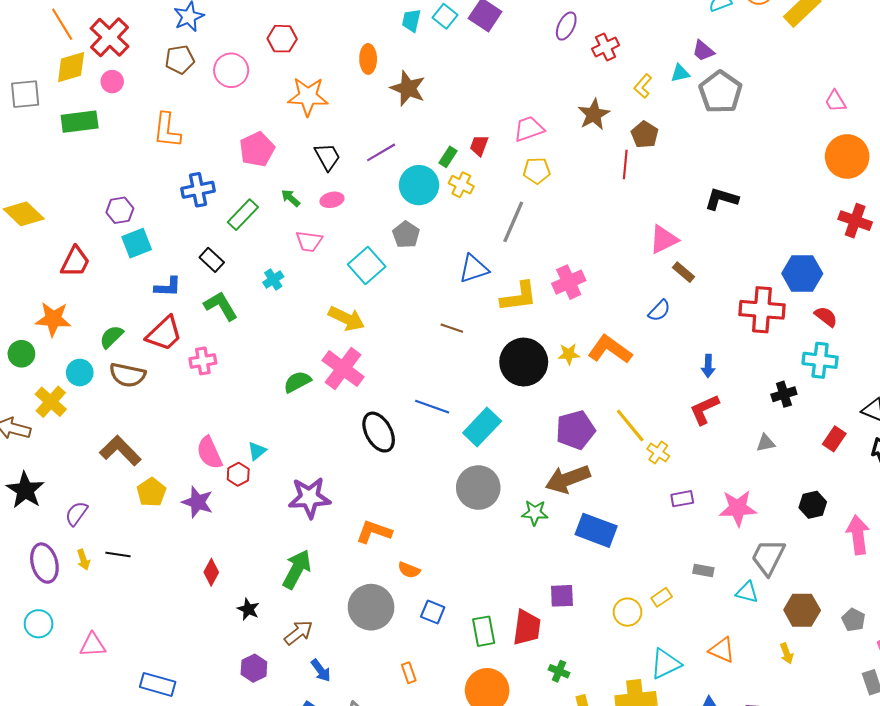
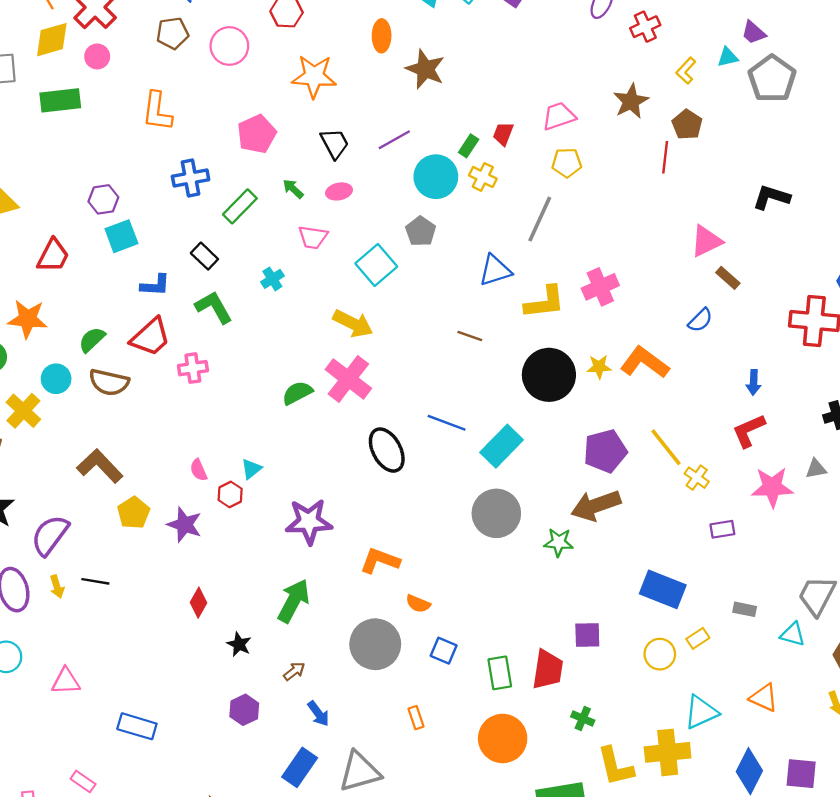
pink semicircle: (209, 453) -> (199, 470), size x0.6
pink star: (738, 508) -> (772, 487), moved
purple semicircle: (76, 514) -> (50, 535), size x1.5
blue rectangle: (596, 530) -> (663, 589), moved
brown arrow: (298, 633) -> (294, 671), size x0.7

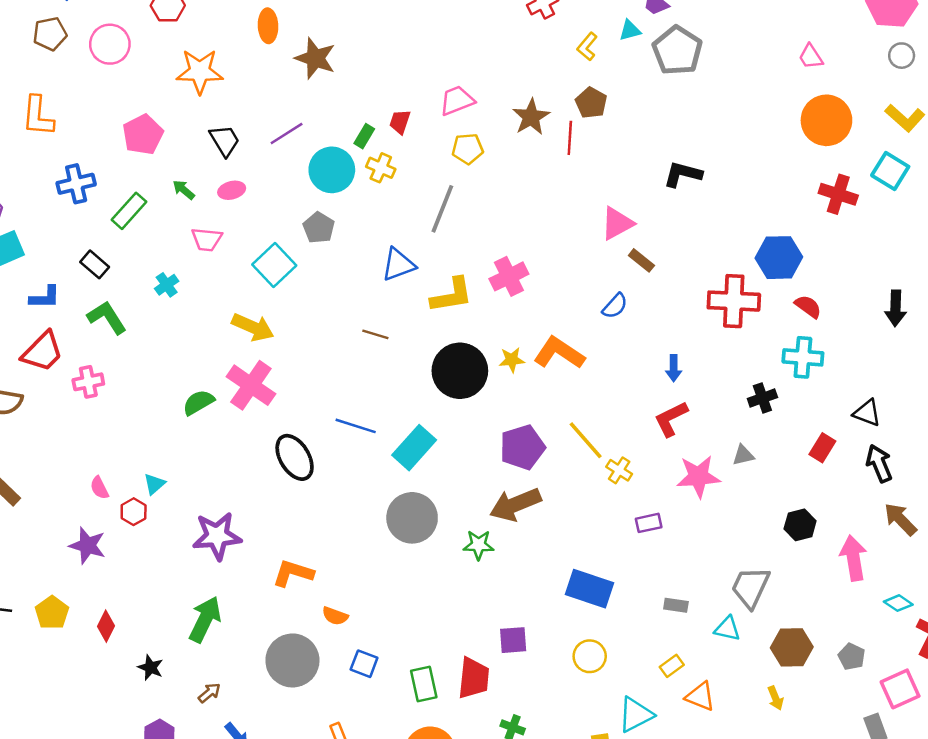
brown star: (631, 101) -> (531, 117), moved
yellow pentagon: (134, 513) -> (52, 613), moved
yellow rectangle: (698, 638) -> (672, 666), moved

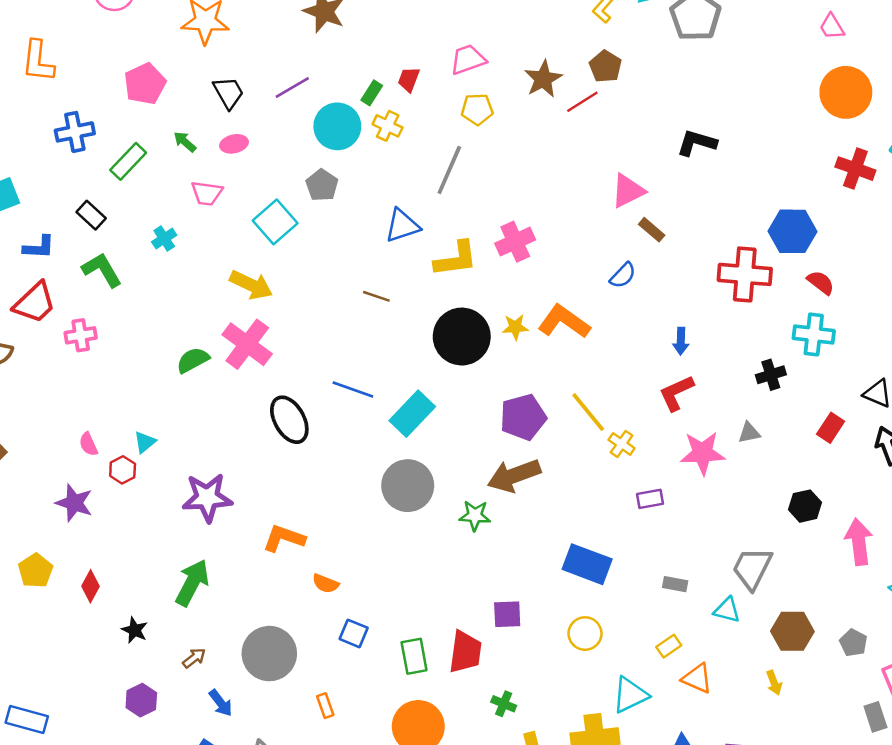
red line: (570, 138) -> (582, 102), turned 52
gray circle: (292, 660) -> (269, 654), moved

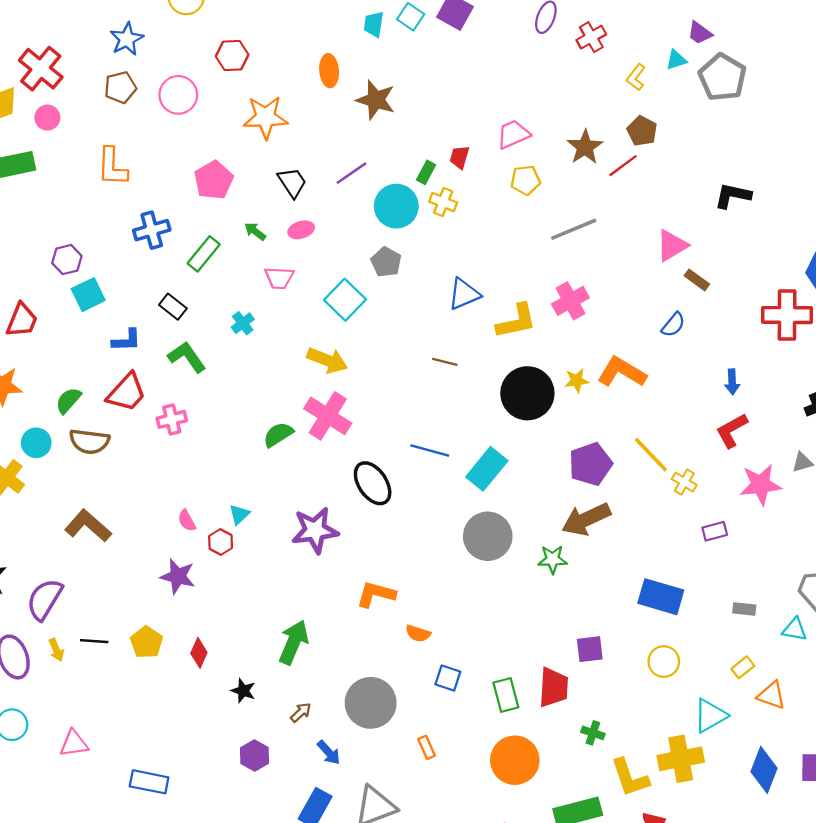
gray line: (449, 170) -> (574, 229), moved, turned 48
purple star: (207, 498) -> (315, 530), moved

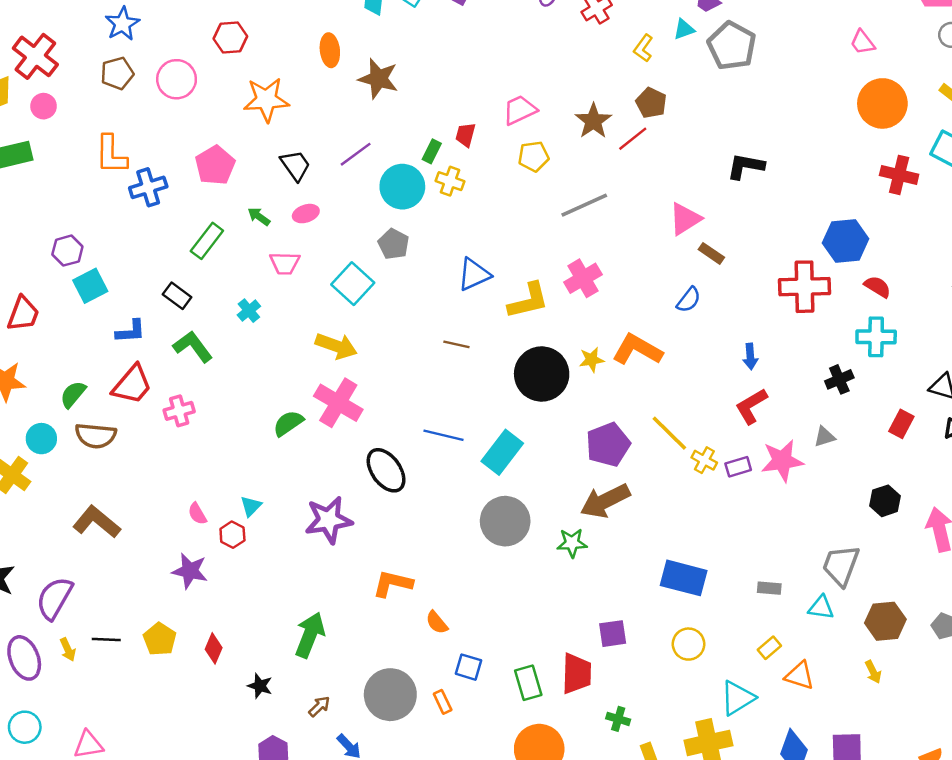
blue cross: (152, 230) -> (148, 187), moved
purple rectangle: (715, 531) -> (738, 467), moved
orange semicircle: (418, 634) -> (437, 622), turned 35
orange rectangle: (427, 747) -> (443, 702), moved

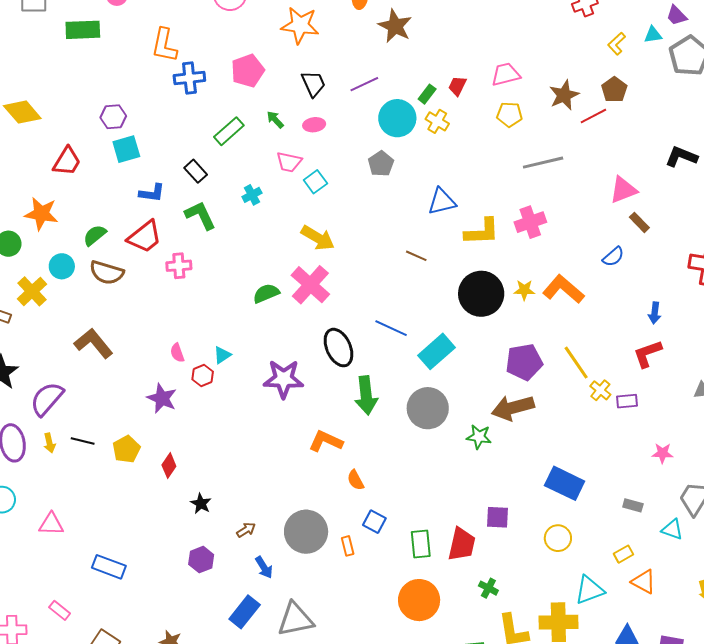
cyan square: (353, 284) -> (315, 182), moved, size x0.7
pink star: (782, 461) -> (663, 453), moved, size x0.6
green arrow: (310, 635) -> (366, 395), moved, turned 141

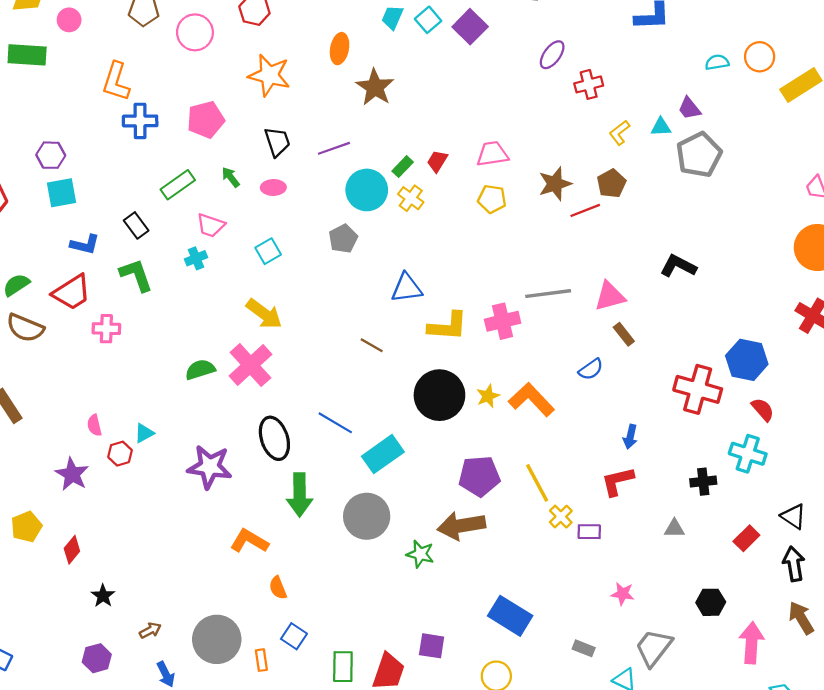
pink trapezoid: (289, 162) -> (211, 225), moved
gray line: (543, 163) -> (548, 294), moved
yellow star: (524, 290) -> (488, 396), turned -30

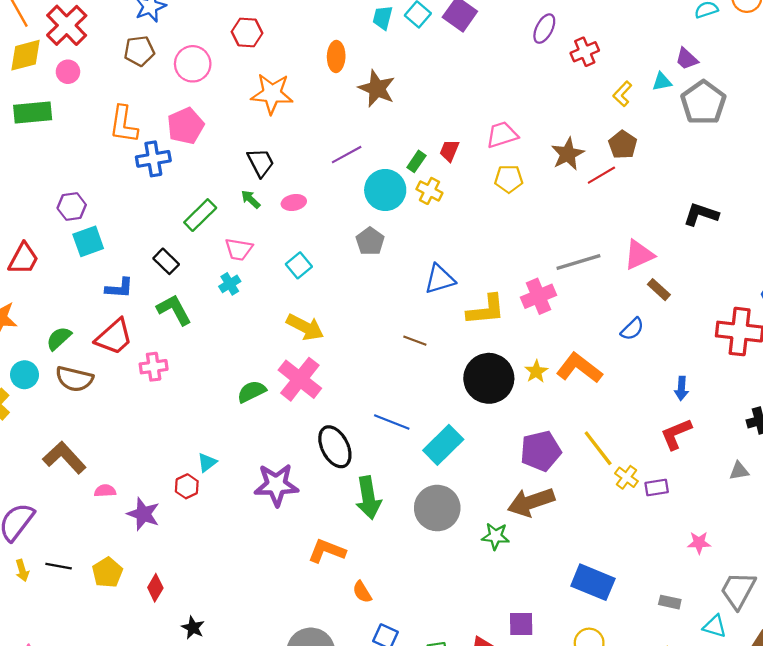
pink pentagon: (206, 120) -> (186, 126), moved
black trapezoid: (277, 142) -> (261, 163), moved
pink semicircle: (94, 425) -> (105, 491), moved, turned 110

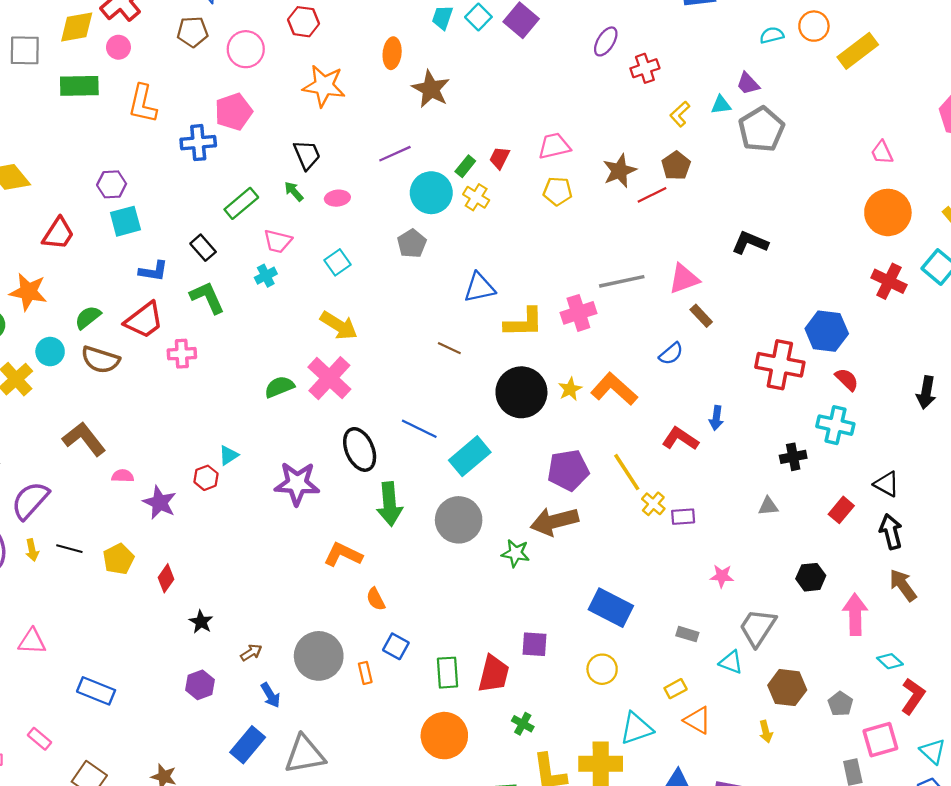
orange L-shape: (124, 124) -> (143, 104), moved
red L-shape: (676, 434) -> (680, 439), moved, turned 52

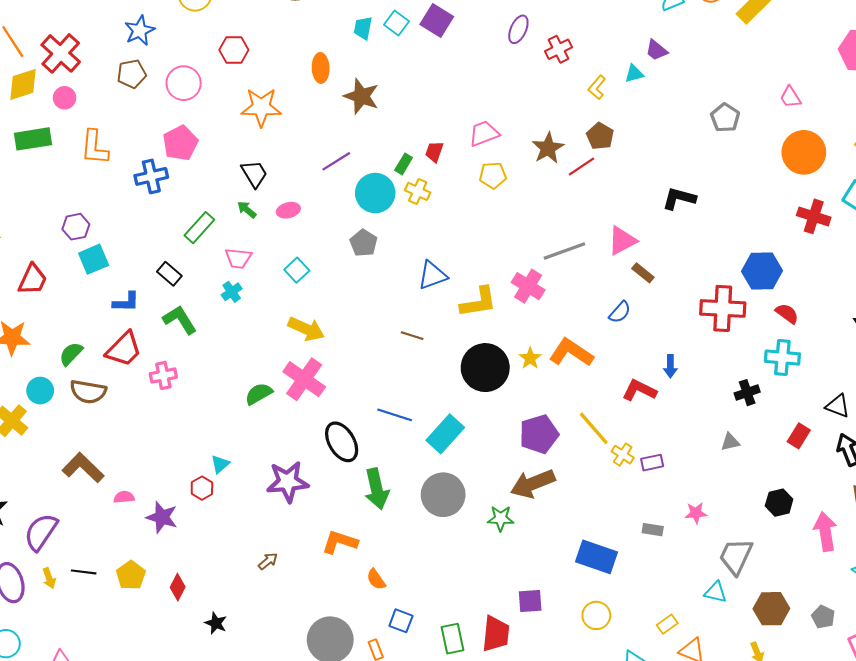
gray pentagon: (761, 129) -> (725, 118), moved, size x0.7
pink cross: (578, 313) -> (528, 286), turned -32
gray rectangle: (687, 634) -> (653, 530), moved
brown arrow: (251, 653) -> (268, 561), moved

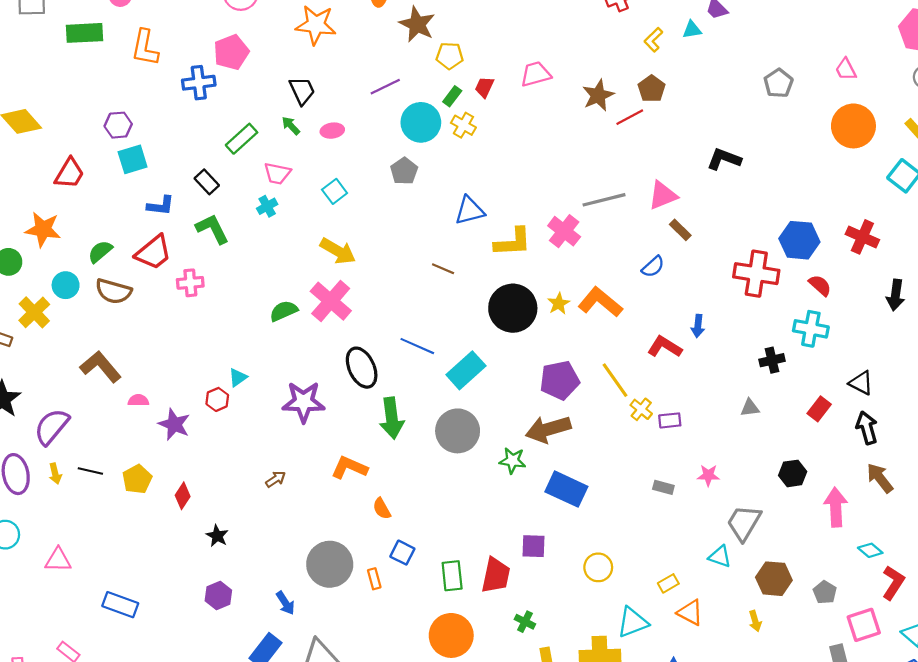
yellow pentagon: (493, 175) -> (450, 56), moved
red cross: (814, 216) -> (862, 237), moved
blue rectangle: (596, 557) -> (566, 489), moved

